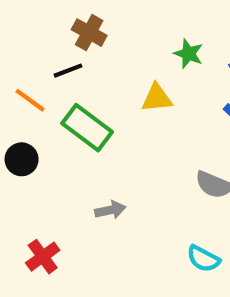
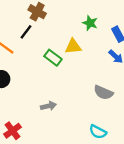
black line: (68, 71) -> (26, 32), turned -32
green rectangle: (87, 128) -> (53, 58), moved, size x0.7

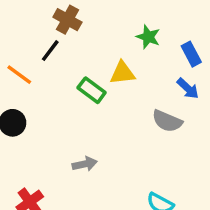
gray semicircle: (103, 93) -> (167, 121), moved

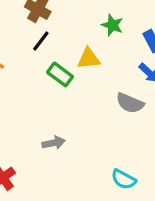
black line: (50, 51) -> (41, 41), moved

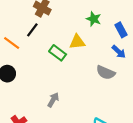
black line: (41, 41) -> (32, 30), moved
gray arrow: (54, 143) -> (53, 100), turned -48

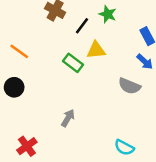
green star: (94, 19) -> (108, 14), moved
black line: (32, 30) -> (82, 26), moved

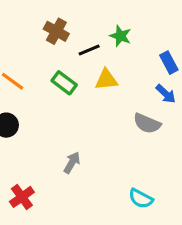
black line: (82, 26) -> (89, 50), turned 30
green rectangle: (73, 63) -> (64, 83), moved

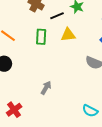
green rectangle: (64, 83) -> (41, 37), turned 56

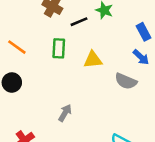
yellow triangle: (68, 35) -> (93, 60), moved

